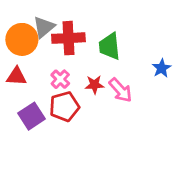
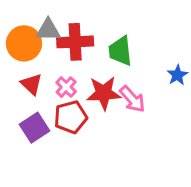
gray triangle: (44, 27) -> (48, 30), turned 40
red triangle: (16, 76) -> (32, 84), moved, turned 40
red star: (94, 85) -> (104, 93), size x1.6

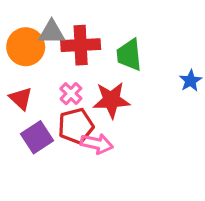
red triangle: (32, 84) -> (21, 98), moved
pink arrow: (132, 99) -> (97, 144), moved, turned -36

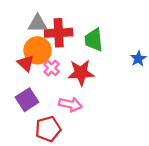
orange circle: (26, 47) -> (38, 50), moved
red triangle: (21, 98) -> (26, 63), moved
red pentagon: (76, 126) -> (48, 129), moved

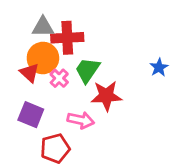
green trapezoid: (94, 40) -> (87, 70), moved, turned 40
red star: (81, 73) -> (106, 96), moved
purple square: (27, 100) -> (31, 115), turned -35

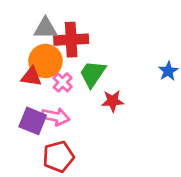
red triangle: (29, 73) -> (31, 77), turned -35
red star: (106, 96) -> (113, 101), size x0.7
pink arrow: (81, 120) -> (55, 117), moved

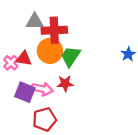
orange circle: (45, 61) -> (50, 51), moved
pink cross: (63, 82) -> (11, 63), moved
red star: (113, 101) -> (65, 84), moved

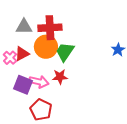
gray triangle: (35, 22) -> (24, 27), moved
red triangle: (24, 58) -> (22, 54), turned -35
red pentagon: (44, 119) -> (41, 110), turned -30

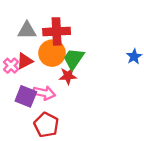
red star: (60, 77) -> (68, 76), moved

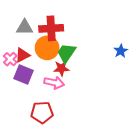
pink arrow: (44, 93) -> (54, 83), moved
purple square: (26, 96) -> (23, 74), moved
red pentagon: (46, 125) -> (42, 112), turned -30

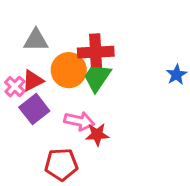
red cross: (51, 28) -> (96, 52), moved
red star: (61, 68) -> (97, 135), moved
purple square: (23, 74) -> (34, 109), turned 30

